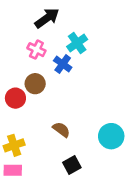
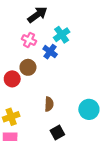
brown semicircle: (61, 130) -> (49, 104), turned 56

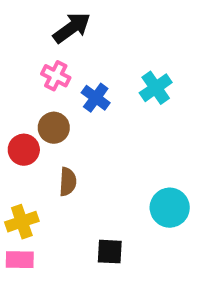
cyan cross: (62, 35) -> (156, 88), moved
brown semicircle: (49, 104) -> (68, 182), moved
black square: (57, 133) -> (110, 252), turned 32

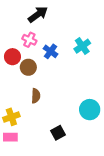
red circle: (24, 150) -> (12, 57), moved
black square: (110, 252) -> (58, 133), turned -32

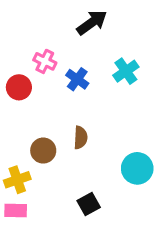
black arrow: (38, 14) -> (92, 23), moved
brown circle: (28, 67) -> (43, 151), moved
brown semicircle: (36, 96) -> (80, 138), moved

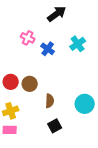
red circle: (19, 87) -> (11, 82), moved
brown semicircle: (80, 138) -> (50, 101), moved
brown circle: (43, 151) -> (30, 84), moved

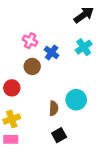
black arrow: (57, 14) -> (84, 15), moved
brown circle: (30, 84) -> (32, 66), moved
cyan circle: (85, 104) -> (76, 100), moved

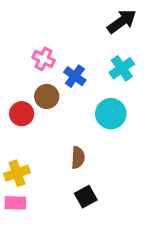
red circle: (12, 88) -> (22, 114), moved
cyan circle: (76, 100) -> (111, 114), moved

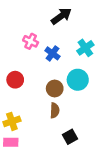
black arrow: (122, 21) -> (61, 16), moved
brown circle: (47, 96) -> (55, 89), moved
black square: (86, 197) -> (70, 137), moved

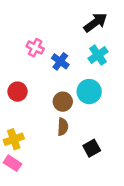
black arrow: (61, 16) -> (95, 22), moved
black square: (70, 137) -> (92, 148), moved
pink rectangle: (11, 142) -> (13, 163), turned 32

